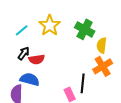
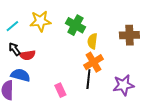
yellow star: (50, 25) -> (40, 21), turned 30
black arrow: (24, 53) -> (14, 49), turned -72
black line: (83, 83) -> (88, 79), moved

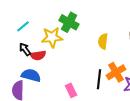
yellow star: (40, 21) -> (52, 37), moved
green cross: (75, 25) -> (69, 22), moved
orange cross: (93, 62) -> (116, 72), moved

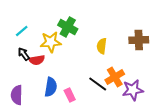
blue semicircle: (31, 75) -> (51, 87), moved, turned 84
black line: (99, 79) -> (98, 84), turned -60

